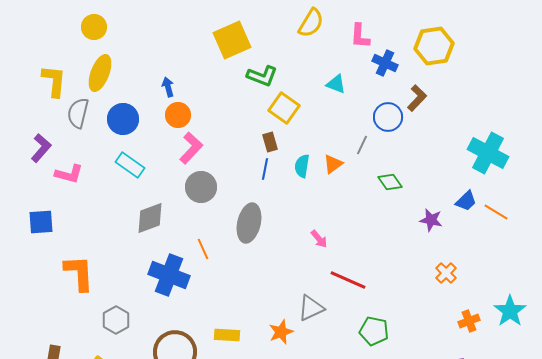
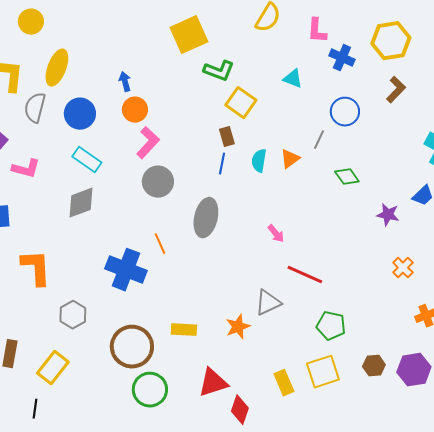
yellow circle: (94, 27) -> (31, 22), moved
brown L-shape: (417, 98) -> (396, 90), moved
gray diamond: (150, 218) -> (81, 203), moved

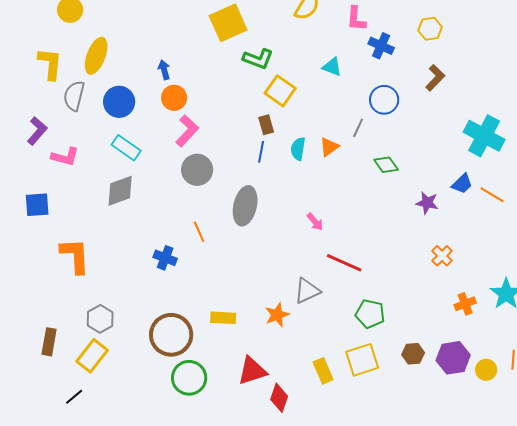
yellow hexagon: (391, 41) -> (430, 29), size x0.6
blue cross: (126, 270) -> (165, 258), size x0.6
gray hexagon: (73, 315) -> (100, 319), moved
black line: (35, 409) -> (74, 397), turned 42

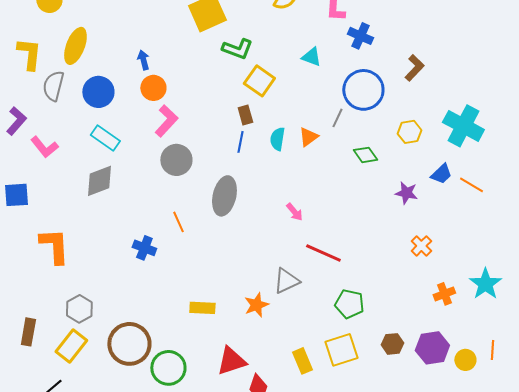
yellow hexagon: (430, 29) -> (409, 132), moved
blue circle: (384, 100) -> (363, 90), size x1.4
pink L-shape: (65, 157) -> (44, 147), turned 36
brown circle: (171, 335) -> (129, 344), moved

